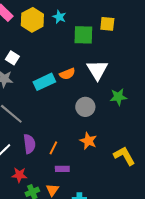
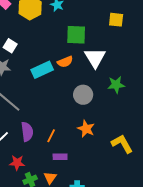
yellow square: (107, 24) -> (116, 20), moved
green square: (83, 35) -> (76, 35), moved

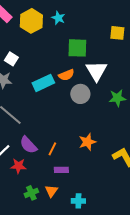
gray circle: (83, 95) -> (80, 94), moved
orange star: (86, 129) -> (87, 142), turned 30
purple semicircle: (27, 132) -> (28, 145), turned 144
red star: (17, 163) -> (18, 166), moved

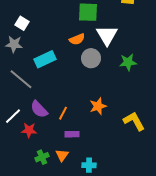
cyan rectangle: (43, 83) -> (45, 59), moved

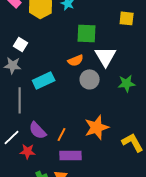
gray line: (21, 79) -> (20, 100), turned 50
orange star: (98, 106) -> (97, 127), size x1.4
purple rectangle: (72, 134) -> (71, 155), size x1.5

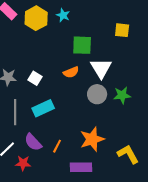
white square: (21, 44) -> (35, 78), moved
gray circle: (90, 79) -> (97, 94), moved
cyan rectangle: (44, 80) -> (43, 108), moved
purple rectangle: (71, 155) -> (81, 167), moved

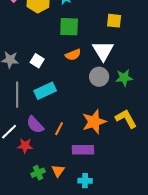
yellow square: (122, 30) -> (114, 21), moved
green square: (82, 45) -> (69, 27), moved
yellow L-shape: (128, 154) -> (126, 119), moved

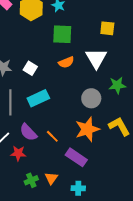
gray circle: (99, 77) -> (91, 98), moved
orange line: (59, 129) -> (52, 136), turned -72
purple rectangle: (83, 150) -> (76, 157), turned 35

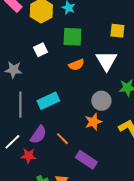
white square: (30, 68) -> (40, 50), moved, turned 32
orange star: (87, 129) -> (93, 122), moved, size x0.7
purple semicircle: (28, 132) -> (38, 135), turned -102

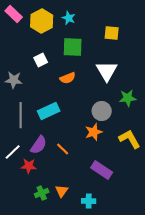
yellow square: (117, 31) -> (112, 33), moved
orange semicircle: (76, 65) -> (68, 78), moved
purple rectangle: (86, 160) -> (102, 170), moved

